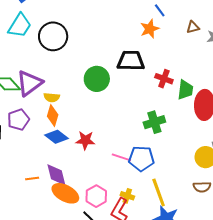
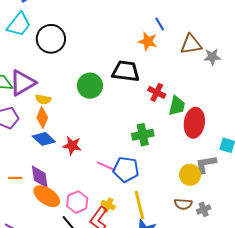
brown triangle: (193, 27) -> (191, 44), size x1.6
orange star: (150, 29) -> (148, 41), turned 30

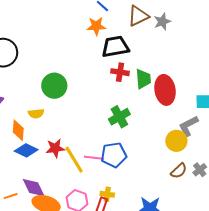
black trapezoid: (126, 71) -> (115, 47), moved
yellow semicircle: (43, 99) -> (36, 114), moved
brown semicircle: (183, 204) -> (179, 171), turned -30
yellow line: (139, 205) -> (74, 160), moved

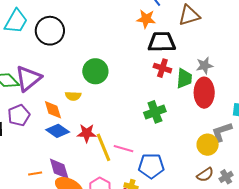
gray star: (162, 22) -> (204, 66), moved
orange diamond: (18, 130) -> (53, 110), turned -30
blue pentagon: (114, 155) -> (151, 166), moved

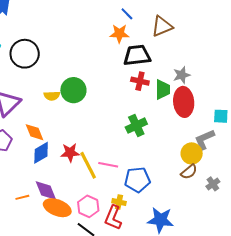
yellow semicircle: (73, 96) -> (52, 96), moved
blue diamond: (58, 131) -> (41, 153), turned -60
brown semicircle: (205, 175) -> (189, 172), moved

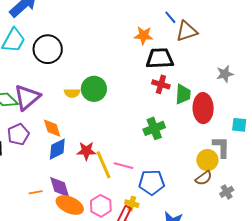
blue line: (127, 14) -> (170, 17), moved
gray star: (182, 75) -> (225, 74), moved
gray L-shape: (205, 139) -> (221, 147), turned 110

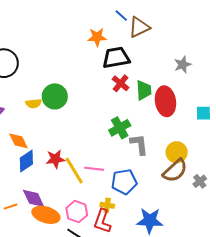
red cross: (161, 84) -> (121, 83), turned 30
gray L-shape: (221, 147) -> (139, 144), moved
brown semicircle: (204, 178) -> (175, 171), size x1.5

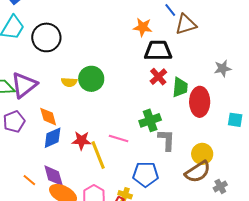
pink line: (94, 169) -> (119, 139), moved
orange line: (10, 207) -> (29, 180), turned 48

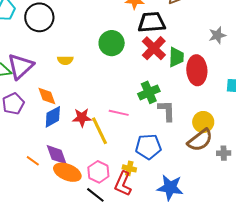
red cross: (158, 77) -> (154, 48), size x1.4
green circle: (91, 79) -> (112, 43), moved
gray cross: (220, 186) -> (224, 153), turned 32

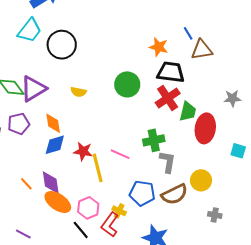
brown semicircle: (200, 140) -> (174, 194), moved

